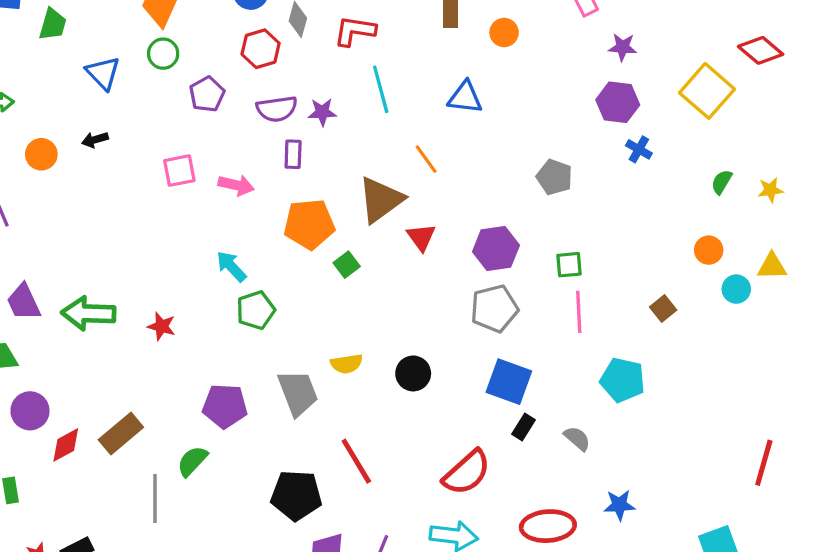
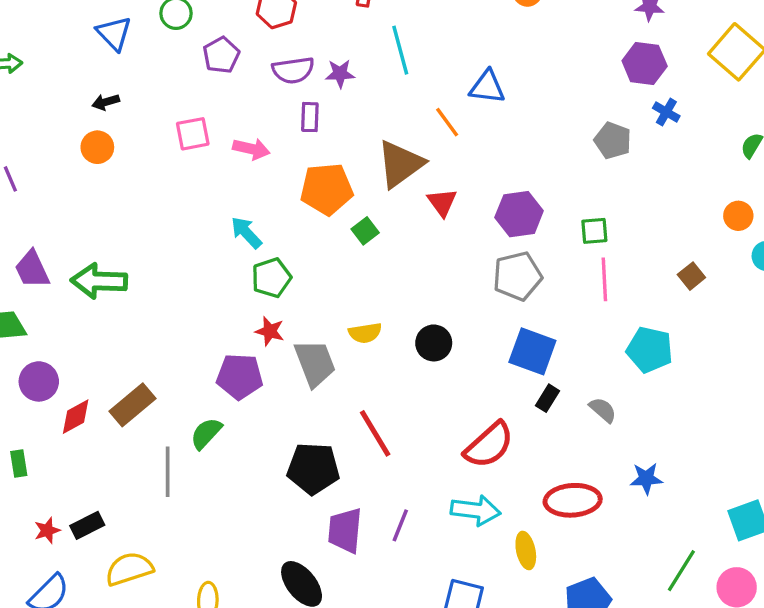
blue triangle: (465, 97) -> (487, 87), moved
orange circle: (41, 154) -> (97, 147), moved
gray pentagon: (554, 177) -> (613, 140), moved
red star: (161, 326) -> (270, 331), moved

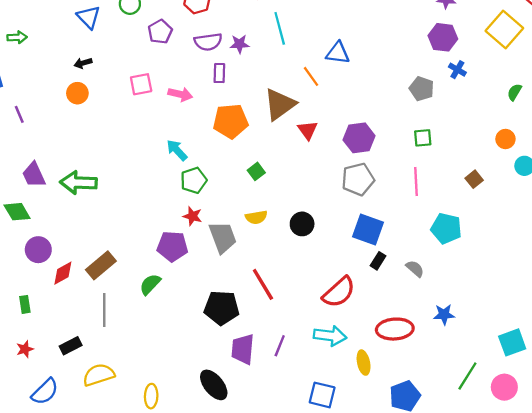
green square: (365, 231) -> (256, 171), moved
green square: (594, 231) -> (423, 138), moved
gray line: (168, 472) -> (104, 310), moved
red star: (47, 530) -> (25, 349), moved

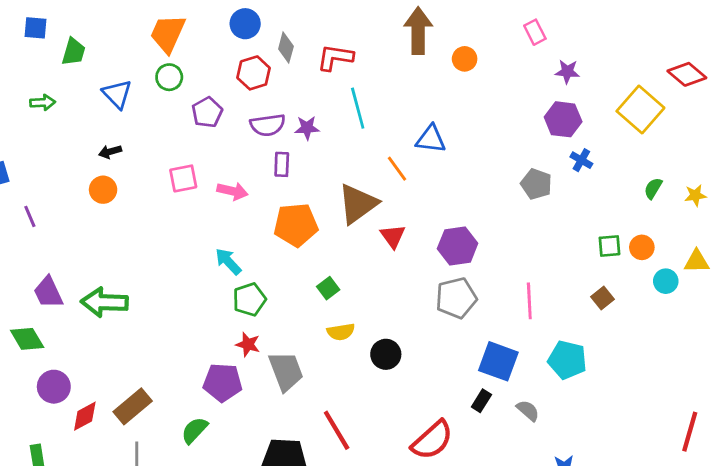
green arrow: (17, 37) -> (43, 102), moved
green square: (423, 138) -> (609, 246), moved
yellow semicircle: (256, 217) -> (341, 332), moved
blue square: (368, 230) -> (498, 361), moved

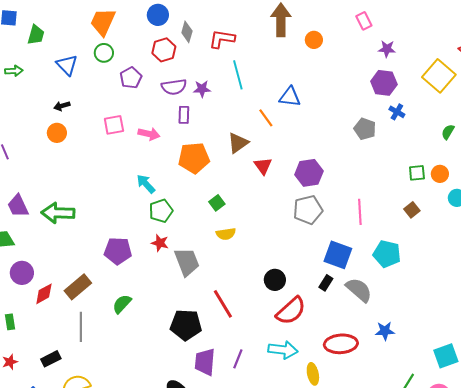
brown triangle: (358, 204) -> (238, 143), size x0.7
black circle: (386, 354) -> (275, 280), moved
purple pentagon: (223, 382) -> (118, 251), moved
gray semicircle: (528, 411) -> (359, 290), size x1.6

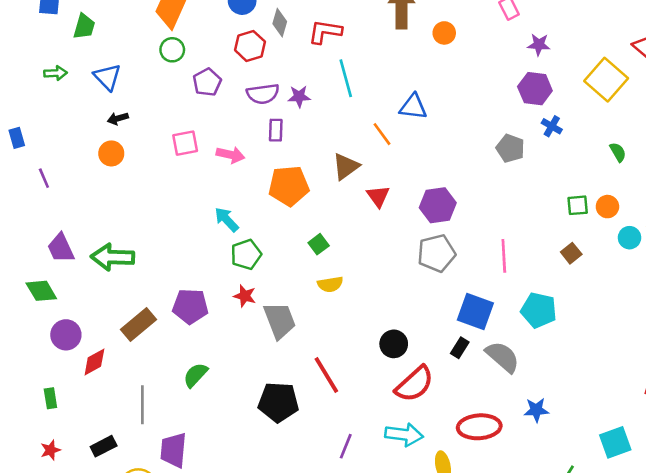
blue triangle: (67, 65) -> (107, 77), moved
green semicircle: (448, 132) -> (618, 152), turned 119
brown rectangle: (78, 287) -> (138, 324), moved
purple trapezoid: (205, 362) -> (173, 450), moved

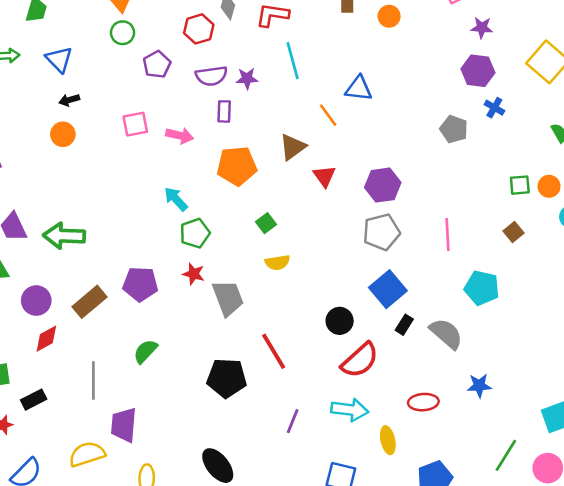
blue square: (475, 311) -> (388, 289), moved, turned 30
purple circle: (66, 335) -> (36, 301), moved
red ellipse: (479, 427) -> (423, 402), size x0.7
black rectangle: (104, 446) -> (34, 400), moved

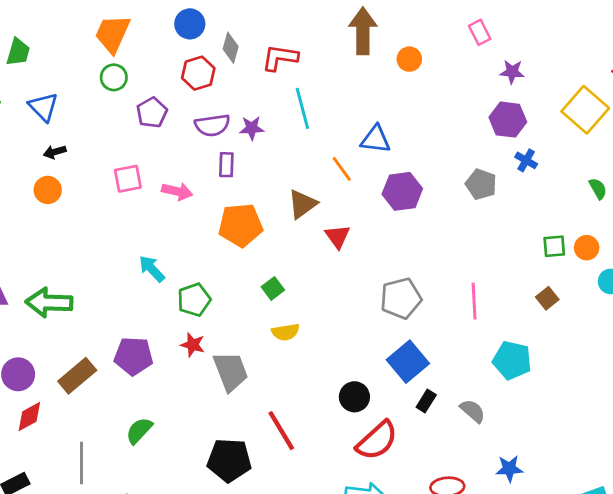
purple hexagon: (383, 185) -> (402, 191), moved
cyan arrow: (176, 199) -> (152, 269), moved
gray semicircle: (446, 334) -> (473, 411), size x0.7

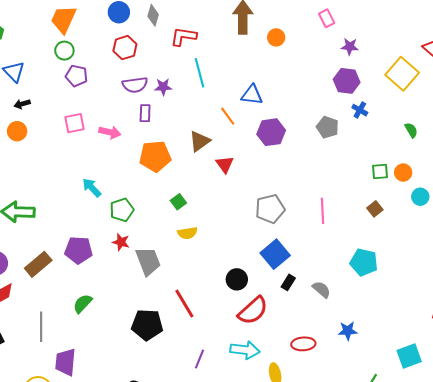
gray diamond: (231, 48) -> (153, 15), moved
purple pentagon: (152, 113) -> (77, 76), moved, turned -30
cyan pentagon: (512, 360) -> (364, 262), moved

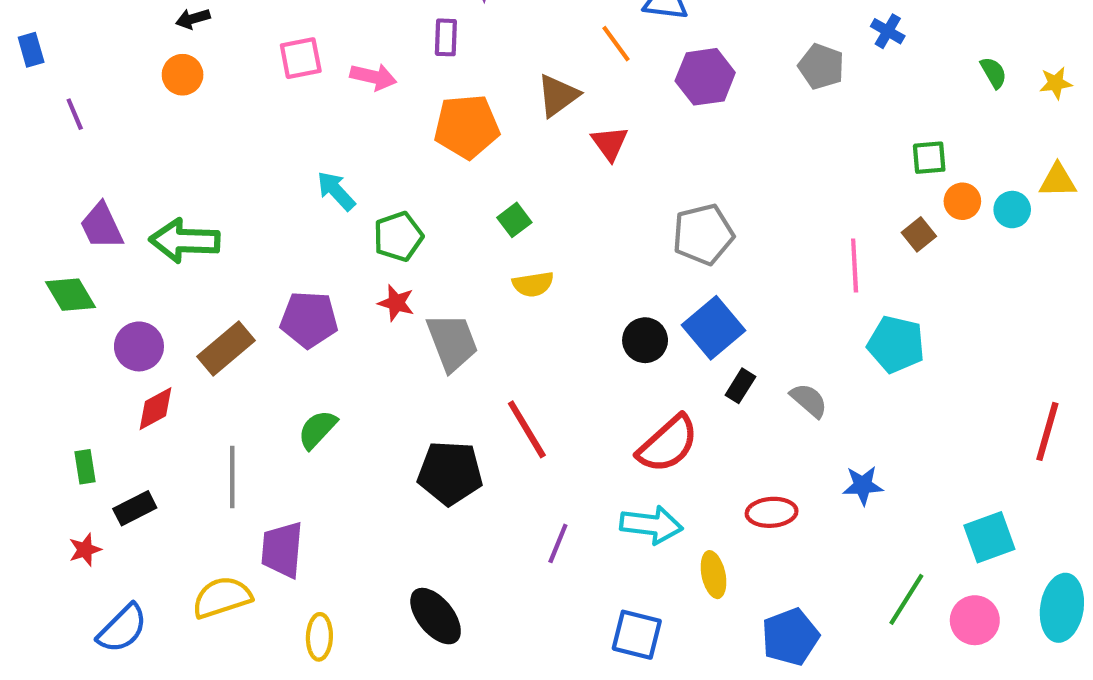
orange circle: (403, 173) -> (962, 201), moved
pink line: (323, 211) -> (855, 266), moved
black circle: (237, 279) -> (645, 340), moved

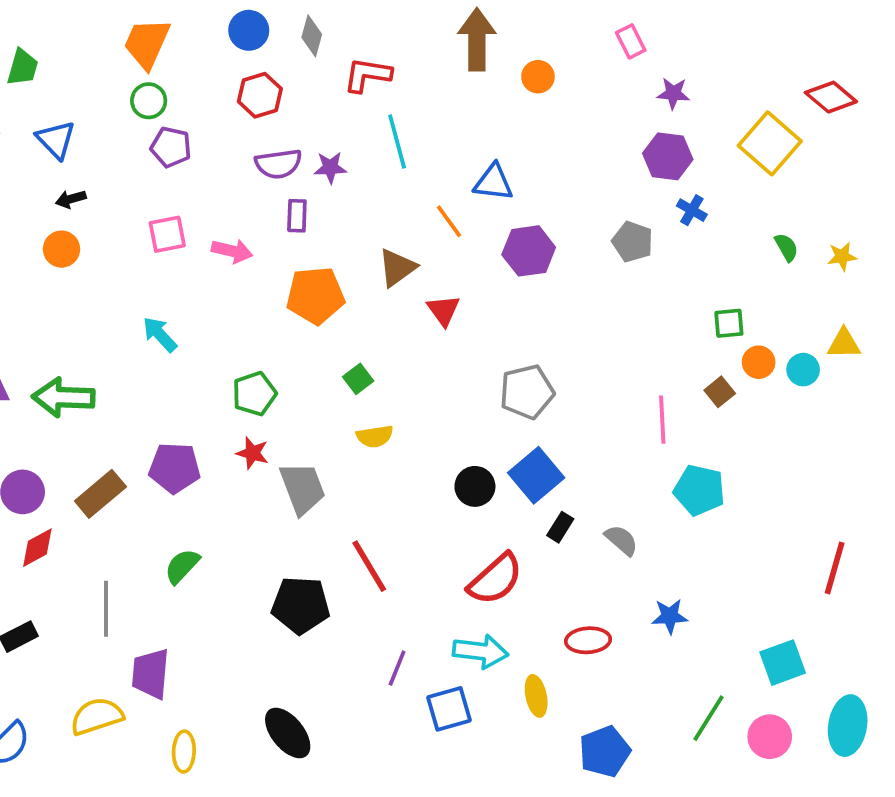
cyan arrow: (336, 191) -> (160, 334), moved
blue square: (637, 635) -> (449, 709), moved, turned -30

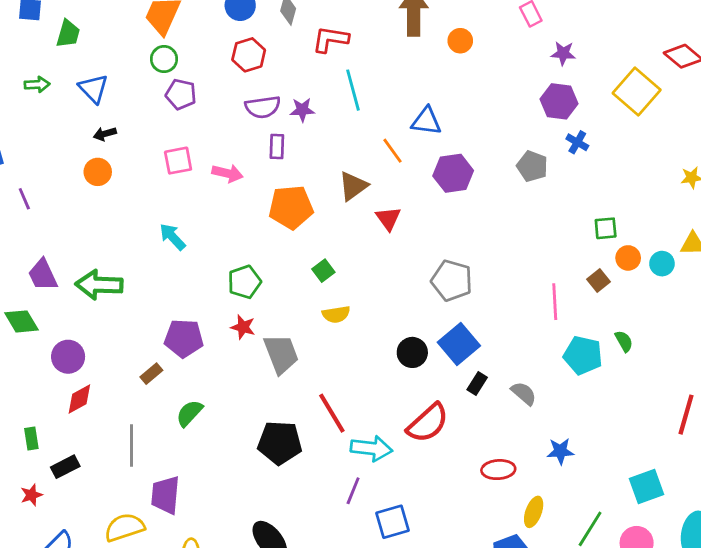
green semicircle: (786, 247) -> (624, 341), moved
gray pentagon: (527, 392) -> (452, 281), turned 30
brown rectangle: (100, 494) -> (151, 374), moved, size x0.6
cyan arrow: (481, 651) -> (371, 448), moved
yellow ellipse: (536, 696) -> (534, 512), moved, turned 32

